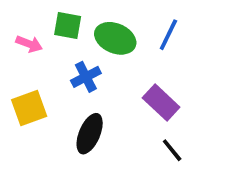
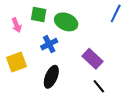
blue line: (168, 35) -> (116, 13), moved
pink arrow: (29, 44) -> (16, 25), turned 48

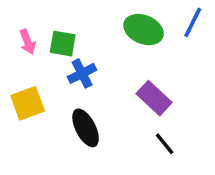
green square: (39, 15) -> (63, 44), moved
green ellipse: (66, 22) -> (144, 30), moved
black ellipse: (51, 77) -> (86, 128), turned -50

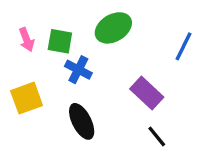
blue line: (193, 22) -> (183, 46), moved
green ellipse: (144, 30) -> (113, 28), moved, turned -54
blue cross: (82, 73) -> (78, 70), turned -36

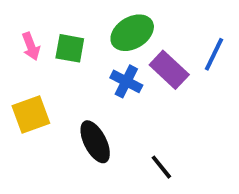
blue cross: (78, 70) -> (126, 81), moved
purple rectangle: (147, 93) -> (169, 70), moved
black line: (157, 136) -> (161, 167), moved

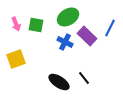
black ellipse: (95, 142) -> (59, 82), moved, turned -30
black line: (161, 167) -> (84, 78), moved

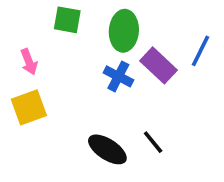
green ellipse: (68, 17) -> (124, 31), turned -55
pink arrow: (16, 24) -> (29, 62), moved
green square: (36, 25) -> (67, 20), moved

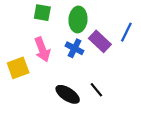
pink arrow: (29, 62) -> (42, 49), moved, size x1.5

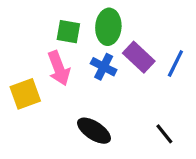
green square: (42, 13) -> (68, 32), moved
blue line: (126, 32) -> (175, 64), moved
black line: (96, 90) -> (164, 134), moved

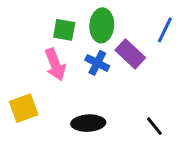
blue line: (175, 64) -> (165, 30), moved
yellow square: (25, 94) -> (24, 108), moved
black ellipse: (94, 131) -> (88, 123), turned -36

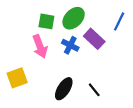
green ellipse: (102, 25) -> (74, 18), turned 40
black ellipse: (88, 123) -> (64, 89), turned -55
black line: (154, 126) -> (94, 90), moved

